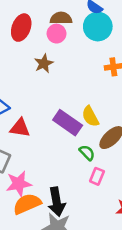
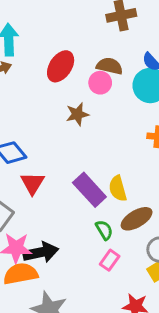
red triangle: (20, 128) -> (32, 183), turned 40
black arrow: (57, 202) -> (41, 252), moved, turned -104

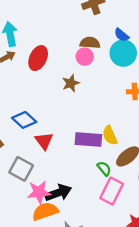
red ellipse: (61, 66) -> (38, 58), moved
purple rectangle: (89, 190) -> (88, 139), turned -35
pink rectangle: (110, 260) -> (112, 191), size x1.6

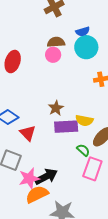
blue semicircle: (122, 35) -> (83, 32), turned -48
brown star: (71, 83) -> (56, 108), moved
yellow semicircle: (110, 135) -> (84, 120), turned -48

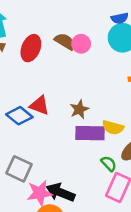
brown semicircle: (56, 42) -> (65, 41), moved, turned 30
red triangle: (28, 133) -> (39, 105), moved, turned -30
black arrow: (46, 177) -> (61, 192), turned -135

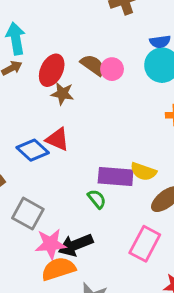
brown star: (79, 109) -> (62, 94), moved, turned 30
green semicircle: (109, 164) -> (97, 199), moved
black arrow: (61, 192) -> (76, 245), turned -48

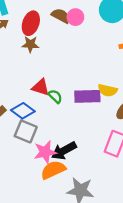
brown star: (62, 94) -> (30, 44), moved
red triangle: (57, 139) -> (41, 87), moved
blue diamond: (33, 150) -> (23, 111), moved
green semicircle: (97, 199) -> (55, 96), moved

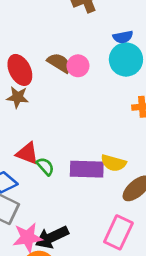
red ellipse: (31, 23) -> (20, 70), turned -50

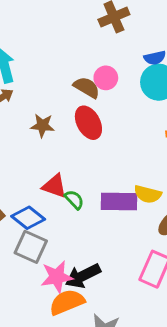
pink circle: (78, 66) -> (106, 78), moved
red ellipse: (20, 70) -> (88, 123), moved

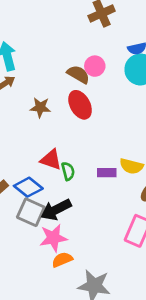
green semicircle: (74, 200) -> (68, 171), turned 30
purple rectangle: (119, 202) -> (107, 173), size x0.6
black arrow: (83, 276) -> (56, 210), moved
orange semicircle: (67, 302) -> (62, 260), size x0.7

